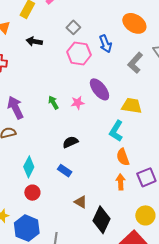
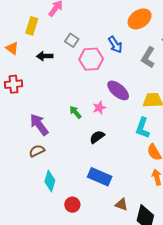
orange ellipse: (134, 23) -> (140, 19), turned -55
gray square: (73, 27) -> (72, 40), moved
black semicircle: (70, 142) -> (97, 137), moved
cyan diamond: (29, 167) -> (50, 181), moved
blue rectangle: (65, 171) -> (100, 177), size x1.6

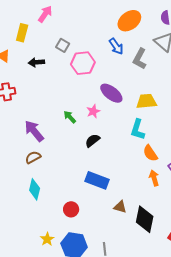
blue arrow: (115, 45) -> (116, 46), moved
cyan diamond: (50, 181) -> (35, 189), moved

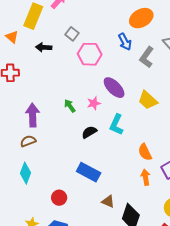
yellow rectangle: (22, 33) -> (33, 16), size x1.4
yellow trapezoid: (146, 101) -> (148, 100), turned -140
cyan L-shape: (138, 129) -> (116, 125), moved
purple arrow: (34, 131) -> (33, 115), turned 30

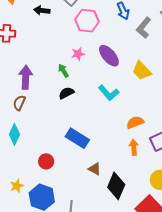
pink star: (94, 103) -> (78, 54), moved
cyan L-shape: (116, 125) -> (109, 93), turned -70
black semicircle: (89, 132) -> (66, 93), moved
brown semicircle: (28, 141) -> (19, 103), turned -49
orange semicircle: (145, 152) -> (135, 122), turned 90

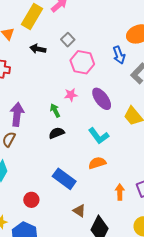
orange semicircle: (135, 122) -> (97, 163), moved

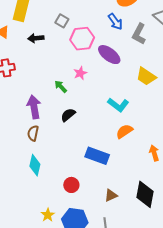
purple ellipse: (102, 99) -> (109, 55), moved
green arrow: (55, 110) -> (61, 87), moved
black semicircle: (57, 133) -> (68, 115), moved
brown triangle: (79, 211) -> (111, 195), moved, turned -40

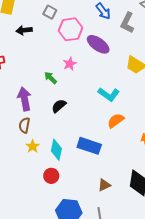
cyan diamond: (35, 165) -> (56, 150), moved
red circle: (71, 185) -> (51, 176), moved
yellow star: (48, 215) -> (33, 146), moved

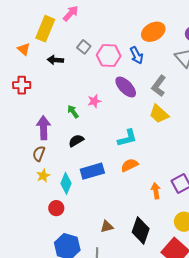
gray L-shape: (127, 23) -> (159, 86), moved
pink hexagon: (71, 29) -> (109, 56), moved
cyan L-shape: (109, 94) -> (127, 138), turned -60
blue rectangle: (89, 146) -> (92, 171), moved, turned -45

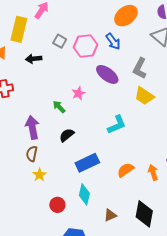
orange semicircle: (130, 165) -> (126, 170), moved
cyan diamond: (66, 183) -> (84, 194), moved

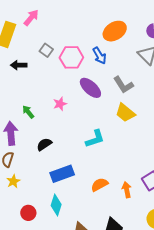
gray L-shape: (140, 68) -> (123, 85), turned -65
green arrow: (59, 107) -> (28, 112), moved

